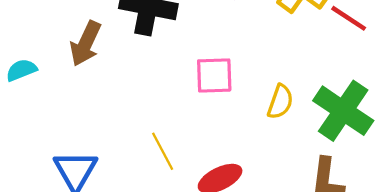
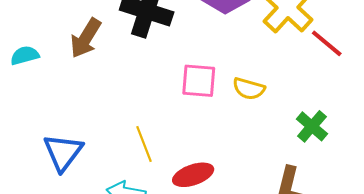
yellow semicircle: (280, 102) -> (249, 89), moved, turned 80
green cross: (343, 111) -> (312, 126), size x0.6

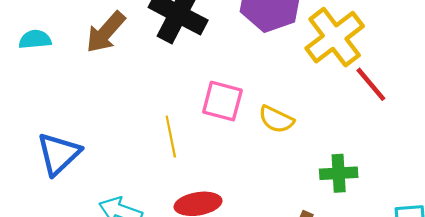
green cross: (312, 126) -> (339, 173), turned 36
yellow line: (144, 144) -> (171, 137), moved

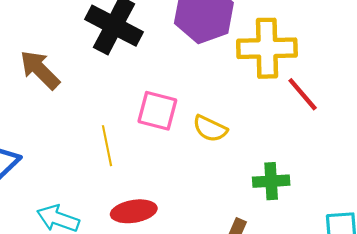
brown arrow: (106, 32) -> (40, 70), moved, turned 93
yellow cross: (335, 37) -> (267, 48), turned 36

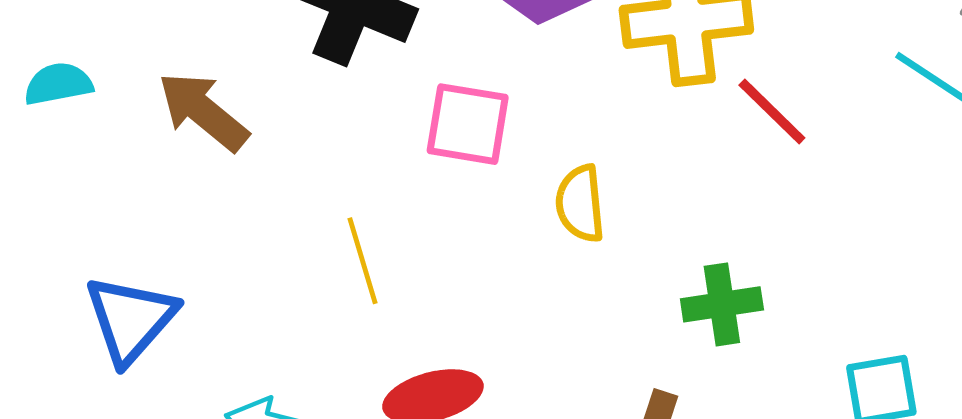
pink square: (157, 111) -> (468, 124), moved
yellow semicircle: (210, 129) -> (580, 204), turned 64

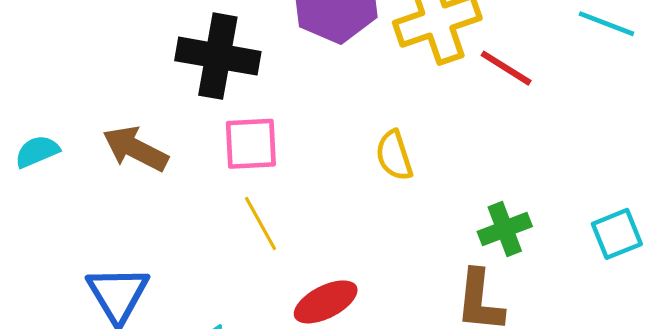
pink square: (468, 124) -> (251, 144), moved
green cross: (722, 304) -> (505, 229), moved

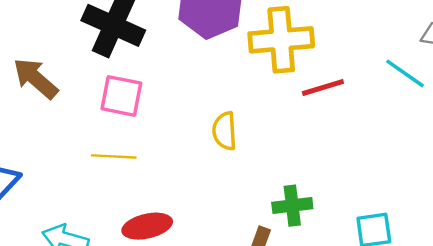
red line: (506, 68) -> (323, 87), turned -63
yellow line: (261, 224) -> (114, 156), turned -72

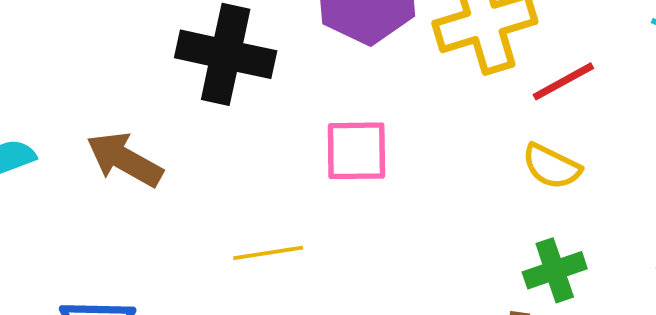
pink square: (121, 96) -> (356, 151), moved
yellow semicircle: (225, 131) -> (552, 166), moved, turned -48

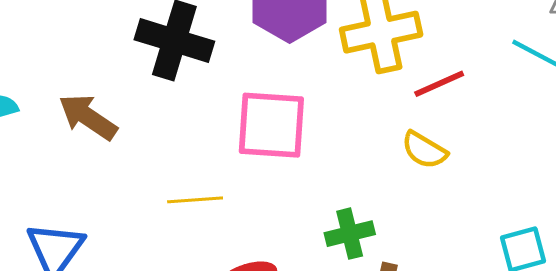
pink square: (356, 151) -> (271, 125), size x1.4
green cross: (555, 270) -> (350, 234), moved

